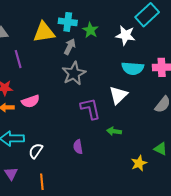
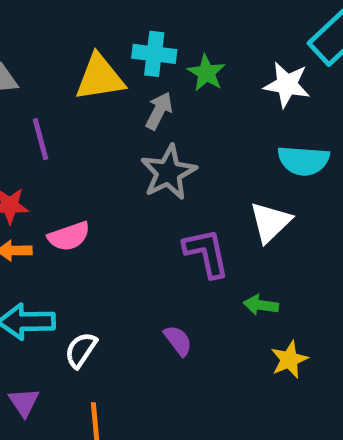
purple semicircle: (78, 147) -> (178, 341), turned 152
yellow star: (139, 163) -> (289, 360), moved

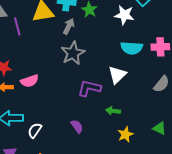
purple line: (41, 139) -> (17, 26), moved
purple L-shape: (206, 253) -> (89, 88), turned -65

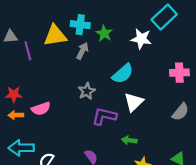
cyan semicircle: (132, 48) -> (123, 74), moved, turned -45
gray star: (73, 53) -> (87, 91), moved, size x0.7

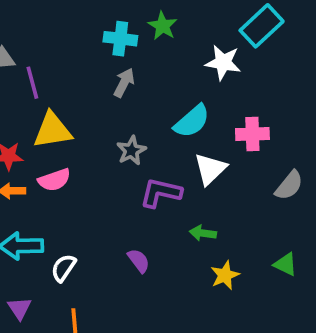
green star: (104, 33) -> (163, 26), moved
yellow triangle: (55, 36) -> (52, 130), moved
pink cross: (179, 73) -> (252, 134), moved

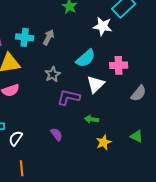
cyan cross: (120, 39) -> (25, 37), moved

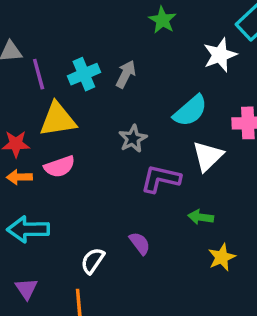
white star: (103, 26) -> (220, 55), turned -30
cyan cross: (25, 37) -> (84, 74), turned -30
white semicircle: (16, 138) -> (93, 261), moved

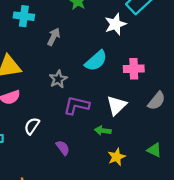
cyan cross: (84, 74) -> (24, 16), moved, turned 30
white triangle: (208, 156) -> (117, 105), moved
white semicircle: (93, 261) -> (32, 126), moved

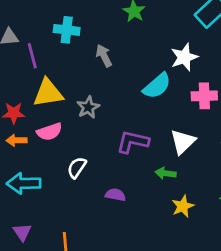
white star: (115, 24) -> (184, 57), moved
gray arrow: (54, 37) -> (104, 56), turned -54
gray star: (58, 79) -> (88, 107), moved
purple semicircle: (63, 148) -> (115, 195), turned -42

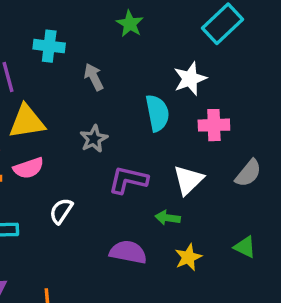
cyan semicircle: (157, 86) -> (157, 113), turned -60
gray star: (88, 107) -> (94, 139), moved
purple semicircle: (115, 195) -> (128, 252), moved, size x1.5

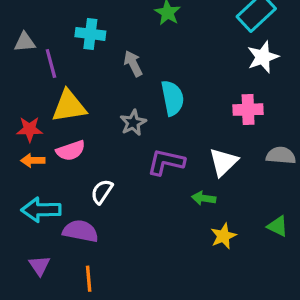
white star: (190, 79) -> (263, 57), moved
cyan semicircle: (157, 113) -> (172, 98), moved
gray semicircle: (248, 173) -> (281, 156), turned -124
purple semicircle: (128, 252) -> (80, 231), moved

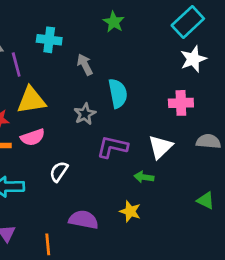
purple semicircle: (80, 231) -> (83, 220), moved
yellow star: (223, 236) -> (130, 211), moved, turned -30

